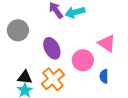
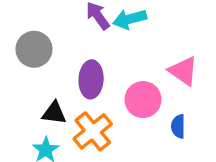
purple ellipse: (52, 48) -> (91, 79), turned 30
black triangle: (25, 77) -> (54, 113), moved

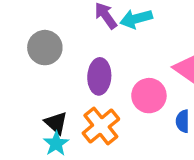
black triangle: (54, 113) -> (56, 123), moved, turned 35

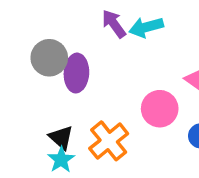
purple ellipse: (99, 76) -> (76, 73), moved

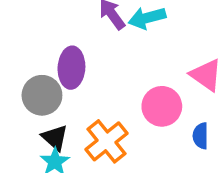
gray circle: (49, 58) -> (42, 95), moved

